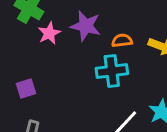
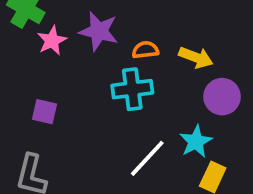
purple square: (26, 88) -> (44, 112), moved, turned 30

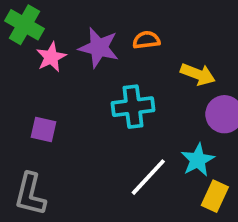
orange semicircle: (145, 50) -> (146, 40), moved

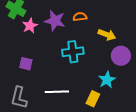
white line: (148, 177) -> (57, 92), moved, turned 45
yellow rectangle: (215, 196) -> (93, 99), moved

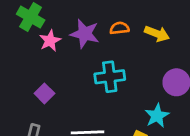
yellow arrow: (107, 35) -> (157, 34), moved
purple square: (26, 64) -> (44, 93), turned 32

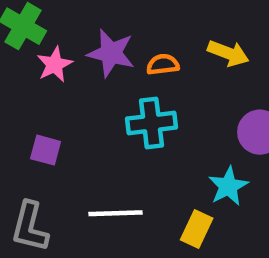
orange semicircle: (119, 28) -> (163, 64), moved
purple square: (44, 93) -> (46, 150), turned -30

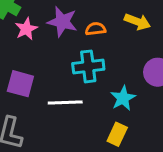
purple square: (46, 150) -> (20, 84), size x1.4
cyan star: (228, 186) -> (123, 98), moved
white line: (115, 213) -> (65, 103), moved

